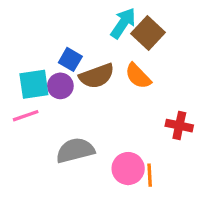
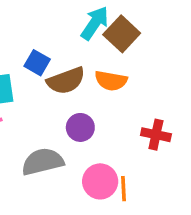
orange semicircle: (138, 76) -> (111, 81), turned -36
purple circle: (60, 86) -> (80, 127), moved

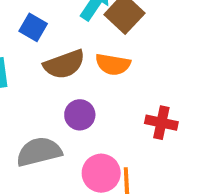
blue square: (37, 63) -> (33, 27), moved

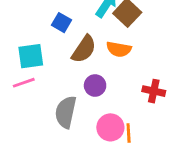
brown semicircle: (64, 64) -> (84, 49), turned -36
gray semicircle: (39, 152) -> (66, 112), turned -64

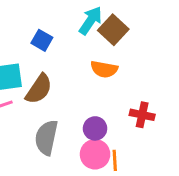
brown semicircle: (84, 49) -> (39, 89), moved
purple circle: (95, 86) -> (95, 128), moved

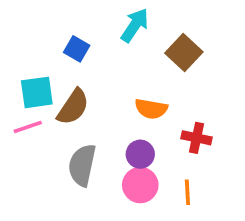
brown square: (113, 30) -> (184, 53), moved
orange semicircle: (104, 69) -> (151, 109), moved
orange line: (115, 160) -> (187, 192), moved

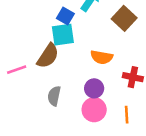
blue square: (77, 49) -> (65, 16), moved
cyan square: (37, 92) -> (63, 35), moved
gray semicircle: (82, 165) -> (54, 96), size x0.7

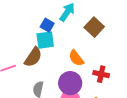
orange semicircle: (102, 57) -> (76, 58), turned 42
purple circle: (94, 88) -> (70, 83), size x1.5

